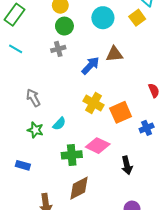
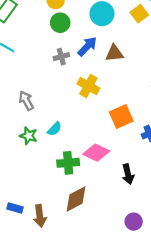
gray cross: (58, 49) -> (61, 57), moved
blue arrow: (90, 66) -> (87, 46), moved
yellow cross: (94, 103) -> (88, 86), moved
blue rectangle: (23, 165) -> (15, 208), moved

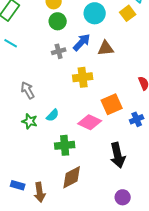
yellow cross: (88, 86) -> (83, 77), turned -36
pink diamond: (96, 153) -> (90, 122), moved
black arrow: (128, 174) -> (118, 155), size x1.4

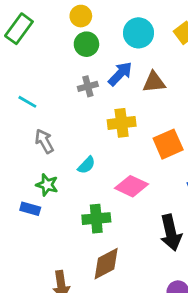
cyan line: (11, 43) -> (27, 102), moved
orange square: (112, 104) -> (168, 144), moved
cyan semicircle: (53, 115) -> (86, 165), moved
blue rectangle: (18, 185) -> (30, 209), moved

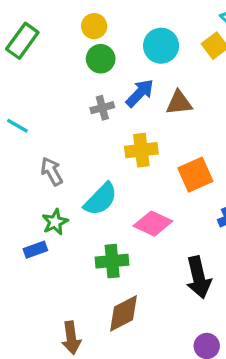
cyan line: (27, 102) -> (17, 126), moved
cyan semicircle: (86, 165) -> (101, 199), size x1.6
green star: (47, 185) -> (55, 222), turned 30
blue rectangle: (30, 209) -> (35, 250), turned -36

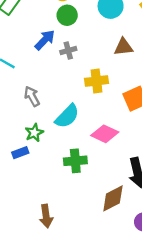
blue arrow: (140, 93) -> (45, 40), moved
brown diamond: (123, 313) -> (113, 198), moved

